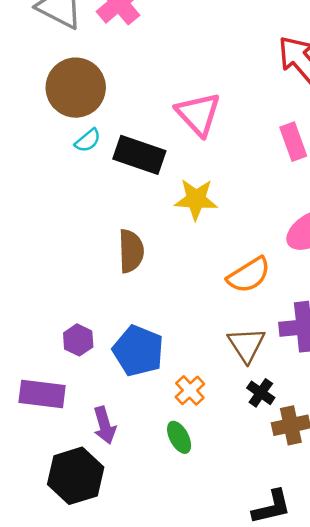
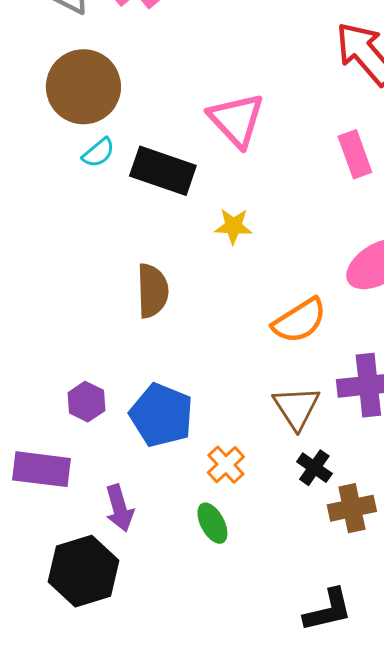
yellow star: (196, 199) -> (233, 226), size x0.7

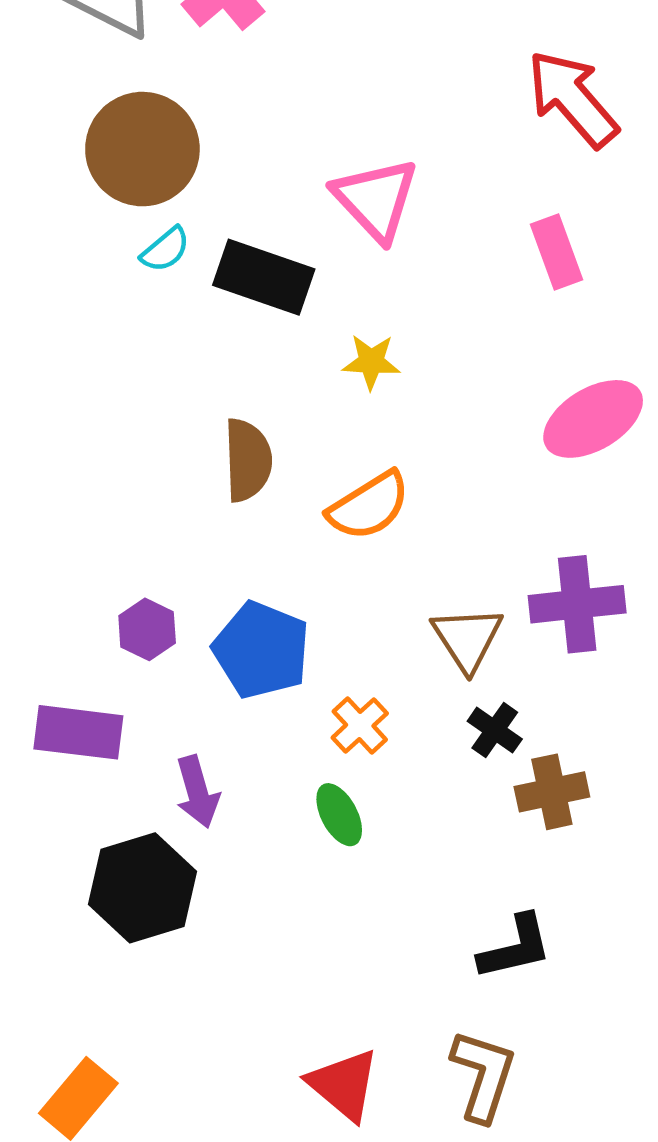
orange semicircle: (299, 321) -> (369, 506), moved

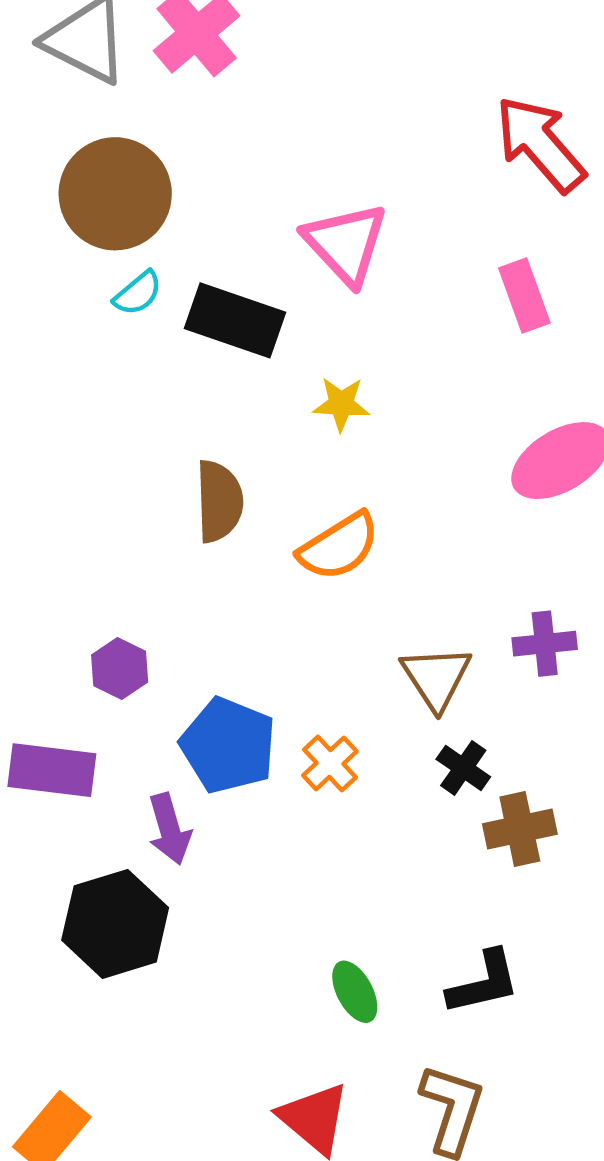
purple cross: (577, 604) -> (545, 644), size x0.7
blue pentagon: (261, 650) -> (228, 745), moved
green ellipse: (339, 815) -> (355, 992), moved

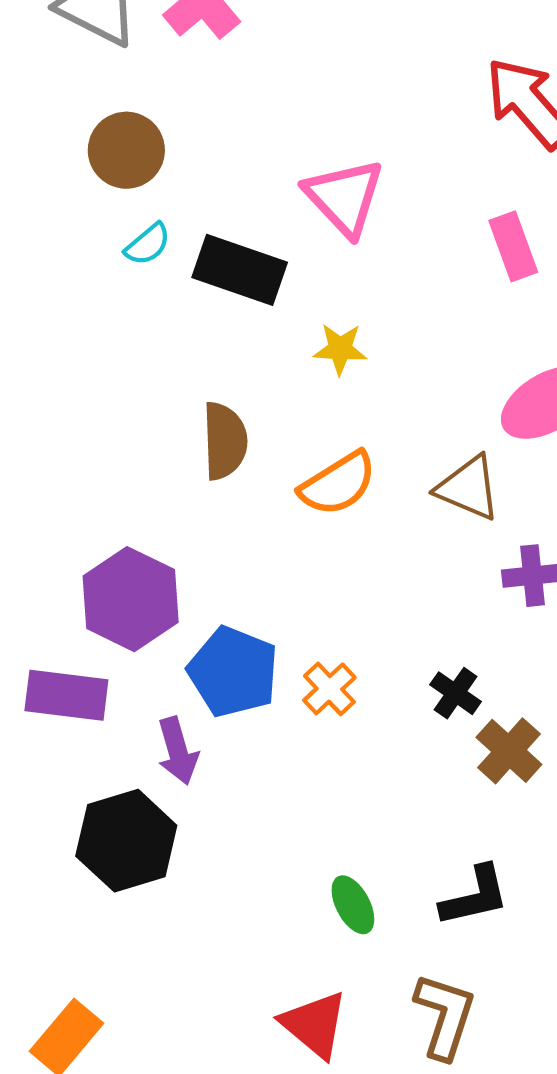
brown circle: (115, 194) -> (126, 150), size x0.7
purple hexagon: (120, 669) -> (131, 599), size x1.8
brown triangle: (436, 678) -> (468, 488), moved, turned -34
brown cross: (520, 829) -> (509, 751), turned -36

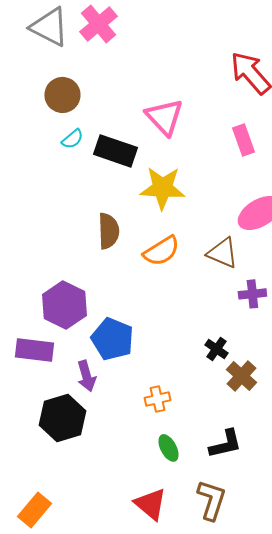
yellow star: (340, 349) -> (162, 188), size x1.8
orange cross: (329, 689) -> (157, 399), moved, turned 30

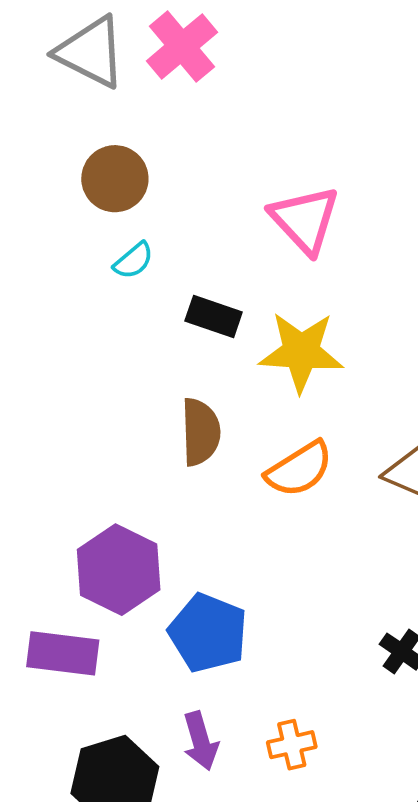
black rectangle: (115, 151) -> (214, 316), moved, size x0.7
purple arrow: (86, 376) -> (201, 741), moved

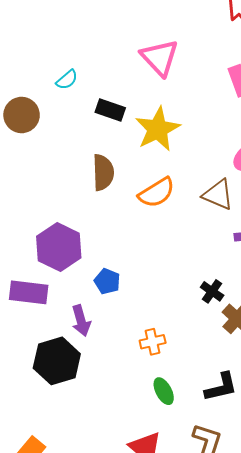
brown circle: (115, 179) -> (22, 115), moved
yellow star: (301, 352) -> (158, 129), turned -30
blue pentagon: (208, 633) -> (107, 281), size x0.6
purple arrow: (201, 741) -> (81, 321), moved

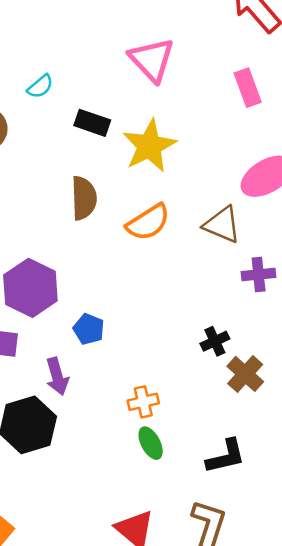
black cross: (212, 291) -> (215, 341), turned 30
green ellipse: (164, 391) -> (151, 443), moved

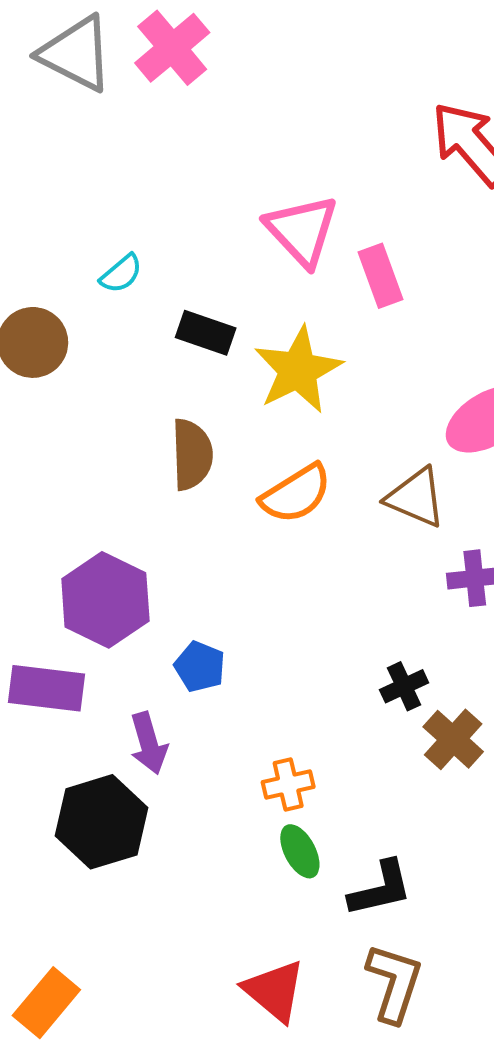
pink rectangle: (248, 88) -> (380, 276), moved
black L-shape: (226, 456) -> (380, 889), moved

